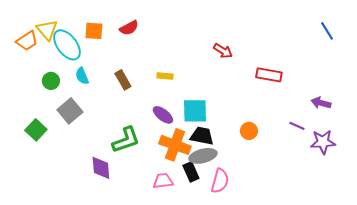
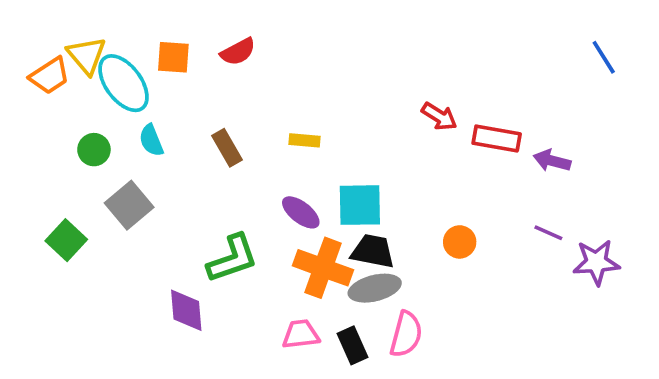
red arrow: (223, 51) -> (439, 116), moved
purple arrow: (321, 103) -> (552, 161), moved
black rectangle: (191, 172) -> (353, 345), moved

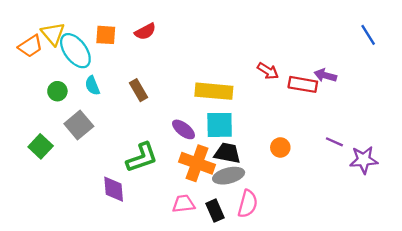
yellow rectangle: (304, 140) -> (214, 91), moved, size x2.0
purple arrow: (552, 161) -> (325, 75), moved

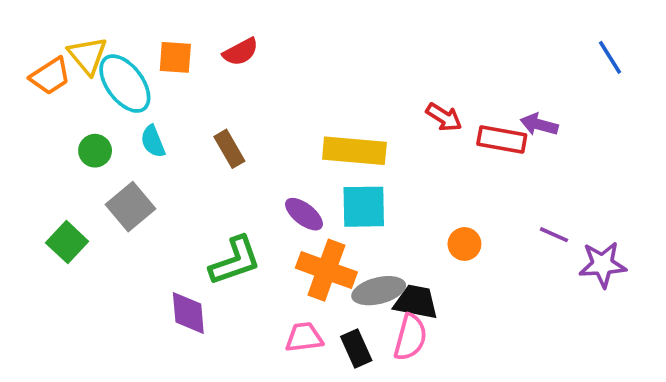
black trapezoid: (227, 153) -> (416, 302), moved

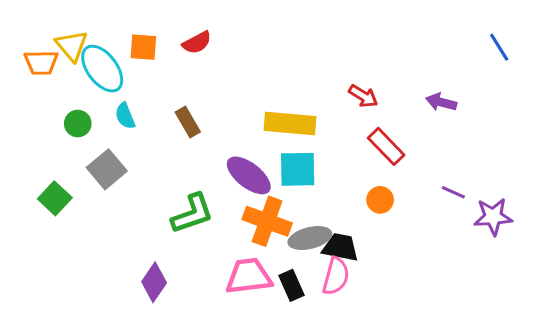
orange trapezoid: (50, 76) -> (41, 62), turned 32
red rectangle: (502, 140) -> (386, 146), moved, turned 36
purple ellipse: (304, 214) -> (249, 175), size x1.4
purple diamond: (188, 313) -> (154, 282), moved, turned 39
pink trapezoid: (304, 337) -> (249, 276), size x1.5

